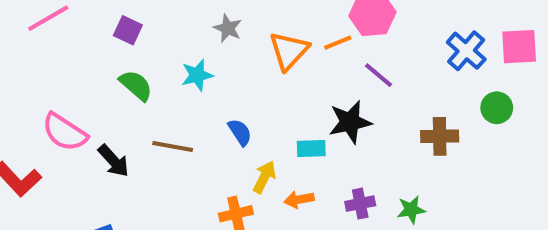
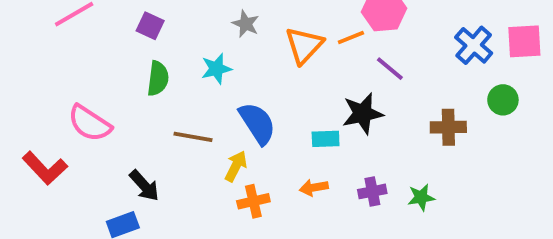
green semicircle: (136, 85) -> (158, 78), turned 56
blue semicircle: (240, 132) -> (257, 123), size x1.6
black arrow: (114, 161) -> (144, 186), moved
yellow arrow: (264, 177) -> (236, 166), moved

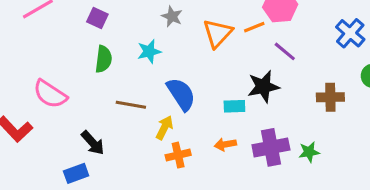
purple cross: (372, 191) -> (271, 147), size x1.6

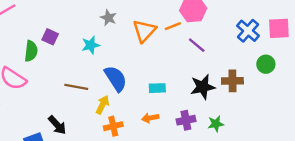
purple square: (97, 18) -> (50, 37), moved
green semicircle: (103, 59) -> (31, 51), moved
black star: (263, 87) -> (203, 87), moved
black arrow: (93, 143) -> (57, 125), moved
purple cross: (271, 147) -> (186, 120), size x0.7

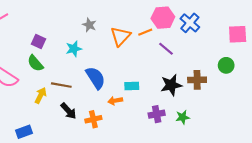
blue cross: (248, 31) -> (190, 23), moved
green semicircle: (31, 51) -> (35, 63), moved, turned 132
yellow arrow: (103, 105) -> (41, 95), moved
orange arrow: (150, 118) -> (115, 101), moved
black arrow: (57, 125) -> (69, 111), moved

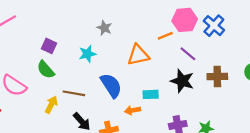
orange triangle: (120, 36) -> (138, 55), moved, turned 35
brown cross: (197, 80) -> (217, 76), moved
black star: (171, 85) -> (182, 81), moved, turned 30

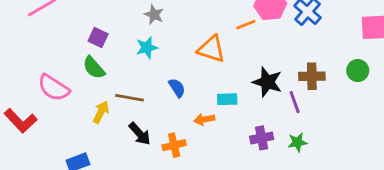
gray star: (104, 28) -> (154, 15), moved
purple line: (188, 54) -> (295, 102), moved, turned 30
orange triangle: (138, 55) -> (211, 49), turned 30
blue semicircle: (111, 85) -> (177, 88), size x0.6

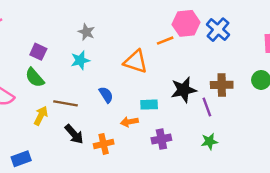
black star: (267, 82) -> (184, 90), turned -30
purple cross: (262, 138) -> (161, 139), moved

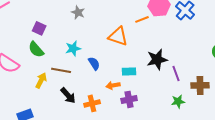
cyan star: (80, 60) -> (73, 48), moved
brown cross: (222, 85) -> (200, 85), moved
purple cross: (161, 139) -> (129, 99), moved

